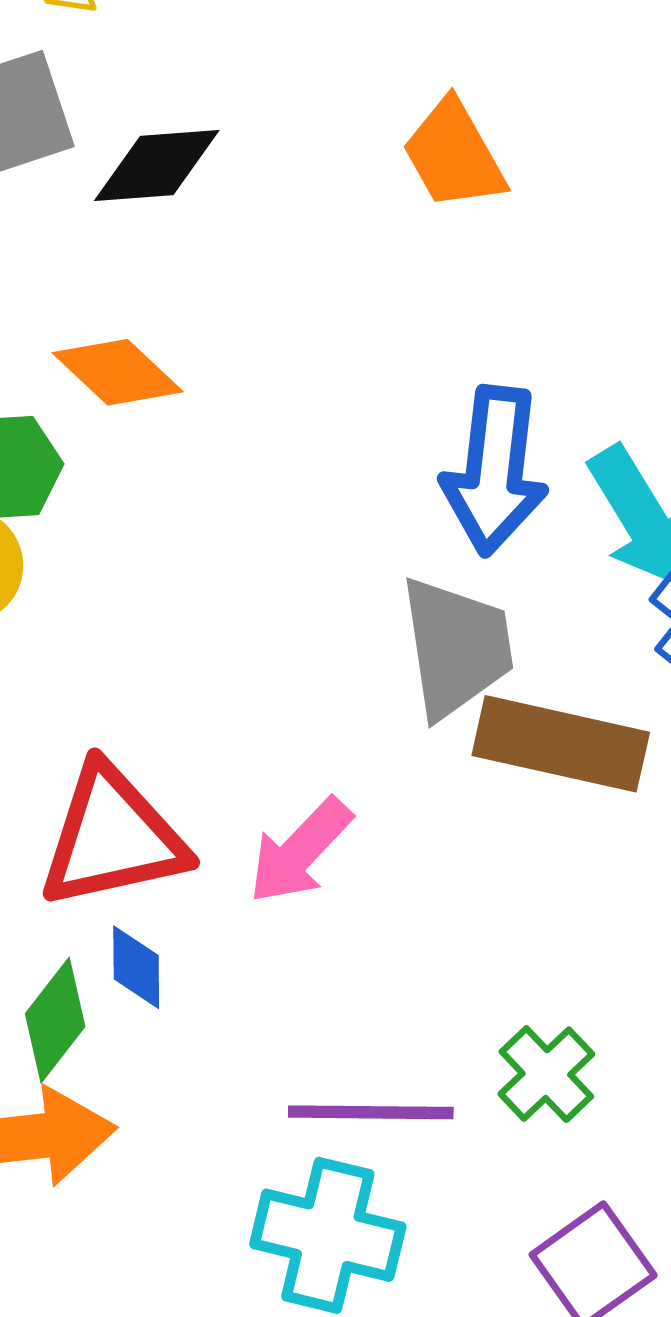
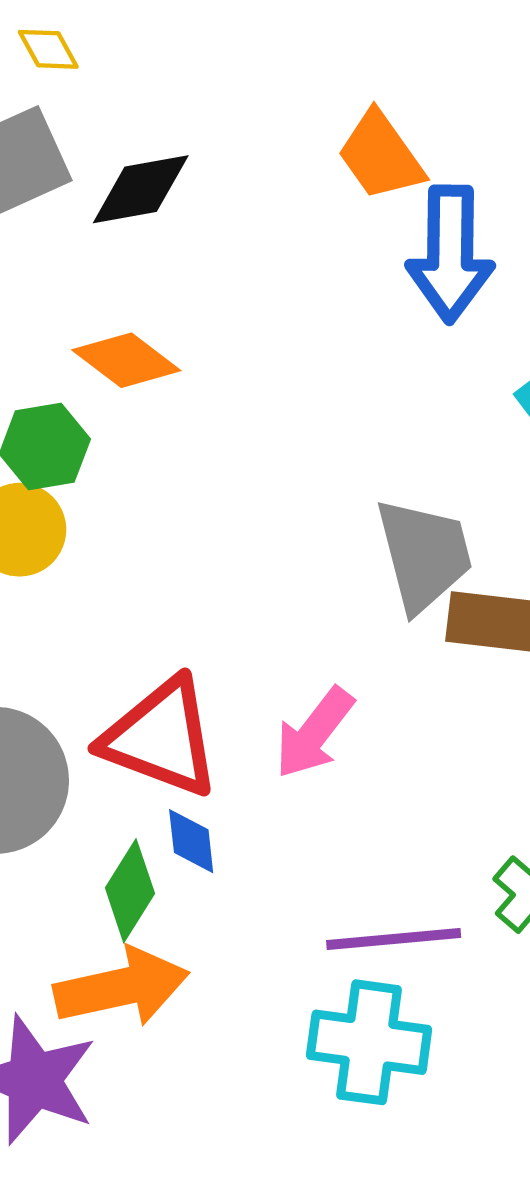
blue arrow: (495, 471) -> (450, 254), moved
red triangle: (112, 837) -> (161, 738), turned 39

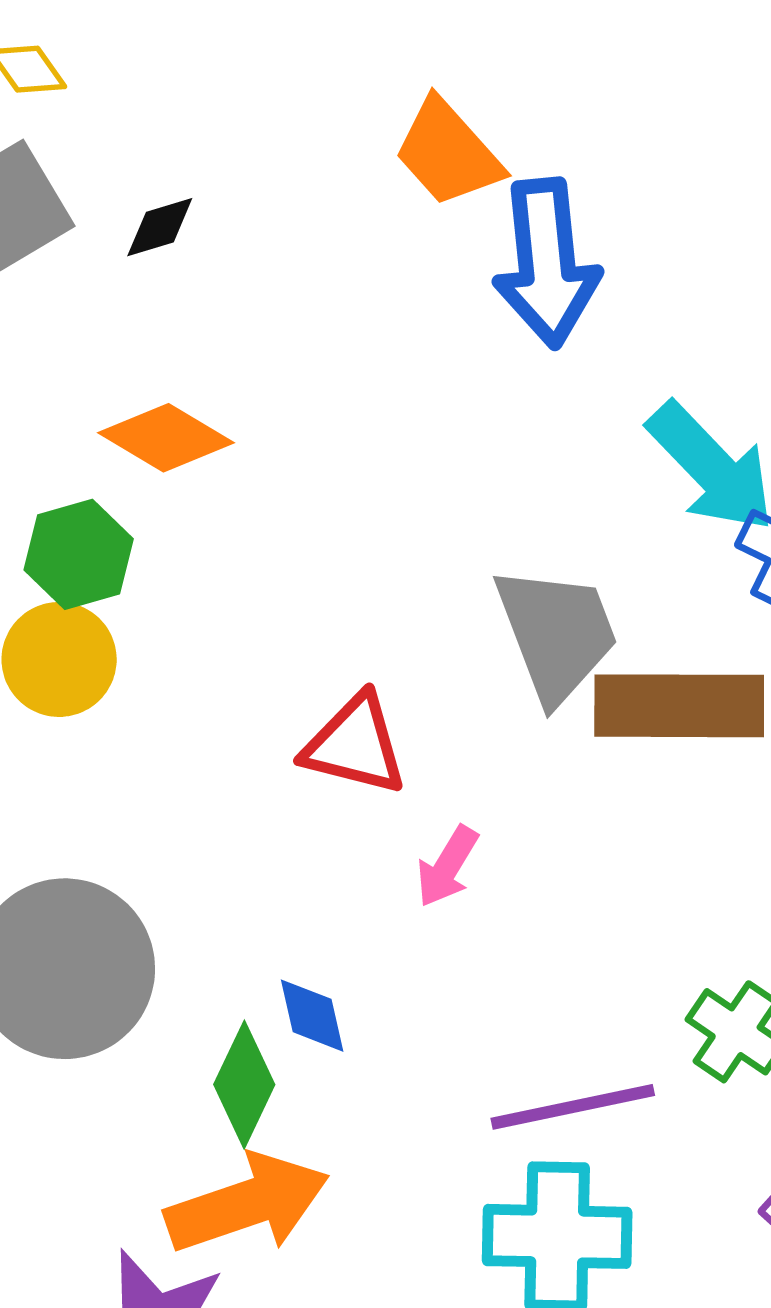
black diamond: (141, 189) -> (160, 227), size x0.6
pink arrow: (314, 733) -> (447, 866), size x0.7
red triangle: (161, 738) -> (355, 745), moved, size x0.7

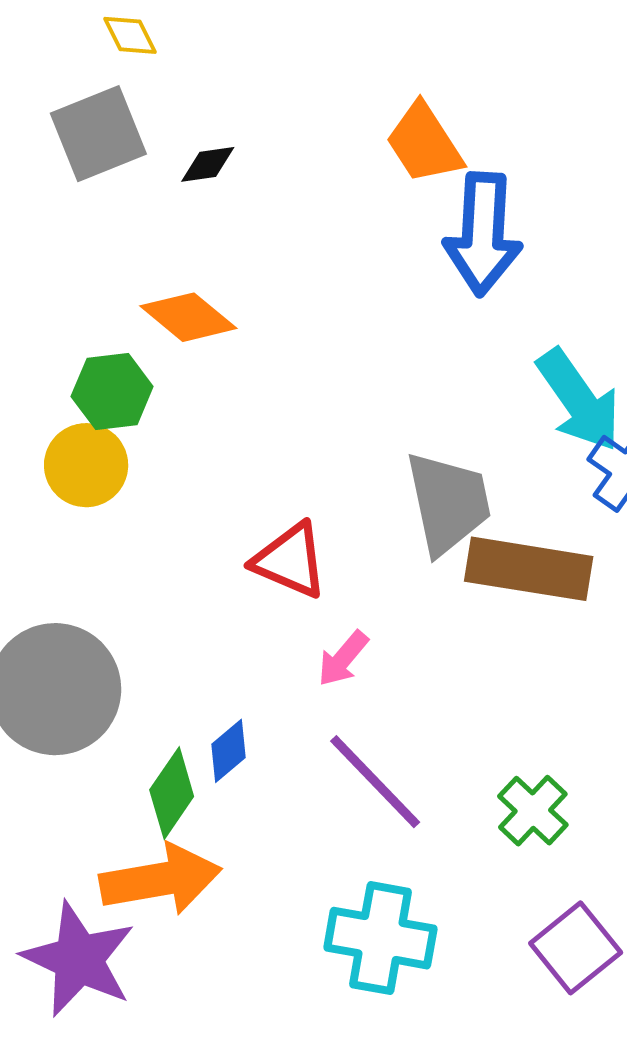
blue diamond: (312, 1016) -> (229, 751), turned 54
purple line: (573, 1107) -> (375, 782), moved, turned 49

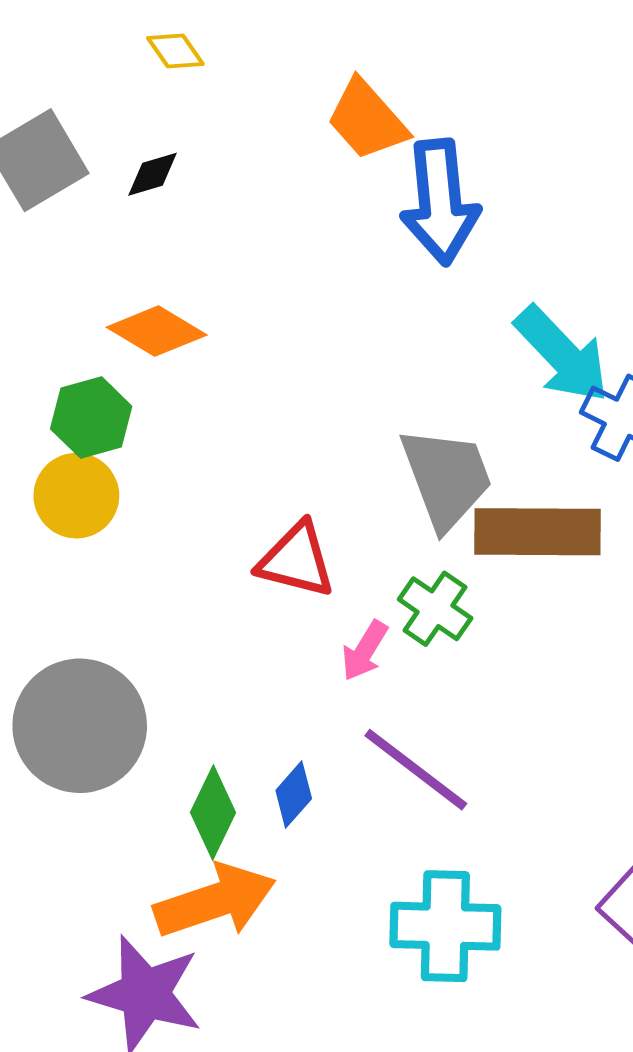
yellow diamond: (130, 35) -> (175, 51), moved
blue diamond: (229, 751) -> (294, 795), moved
green cross: (533, 811) -> (435, 609), moved

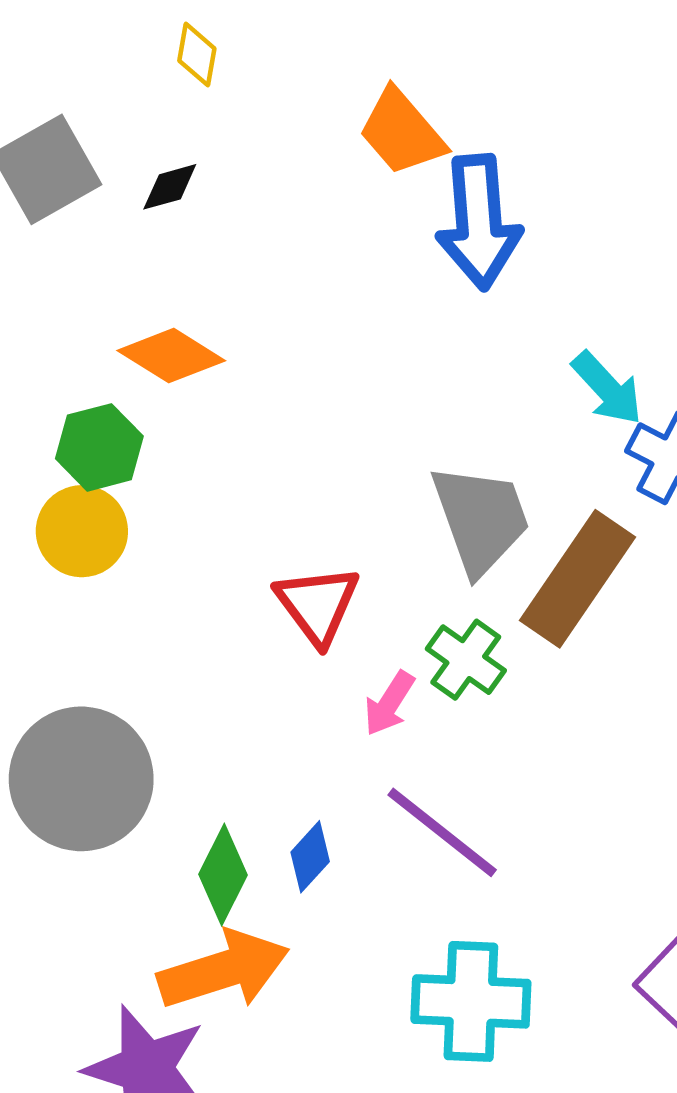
yellow diamond: (175, 51) -> (197, 55), turned 44
cyan arrow: (562, 354) -> (607, 388), size x0.7
brown rectangle: (538, 532) -> (578, 579), turned -57
red triangle: (296, 560) -> (317, 605), turned 38

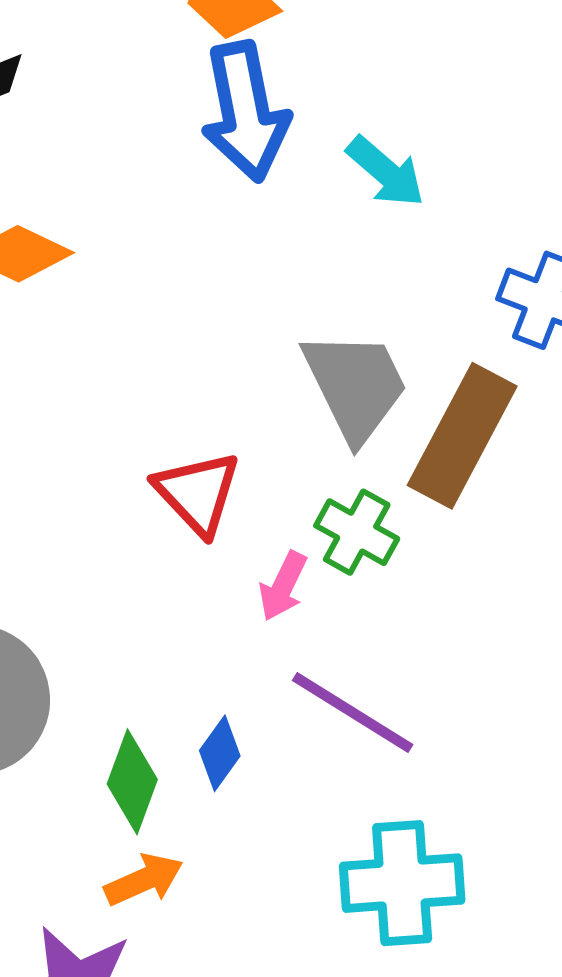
blue arrow: (479, 222) -> (245, 112), moved
cyan arrow: (607, 388) -> (386, 172), moved
orange arrow: (223, 970) -> (144, 880), size x0.6

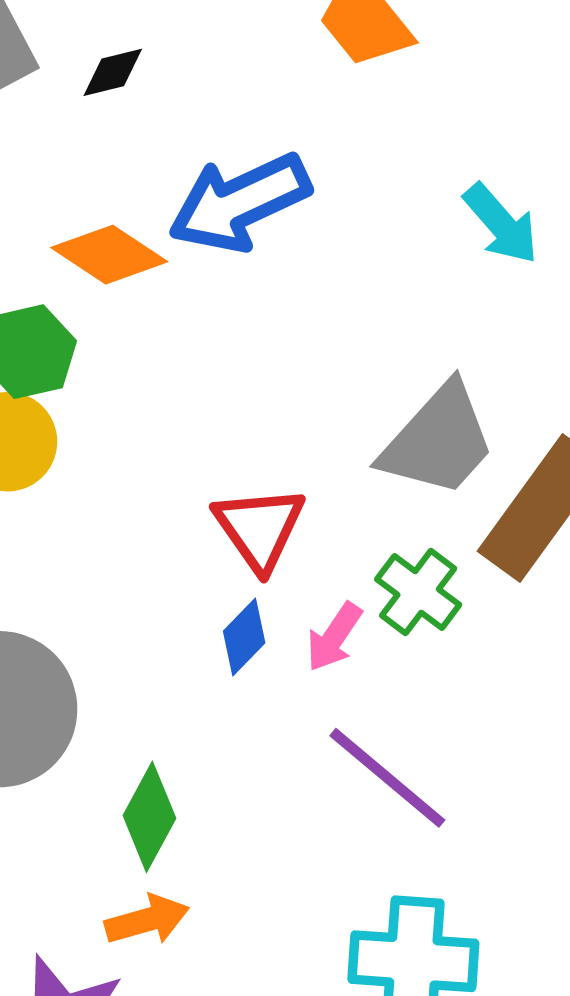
blue arrow: (245, 112) -> (239, 203), moved, turned 68
gray trapezoid: (355, 386) -> (438, 440), turned 60
blue diamond: (220, 753) -> (244, 637), moved

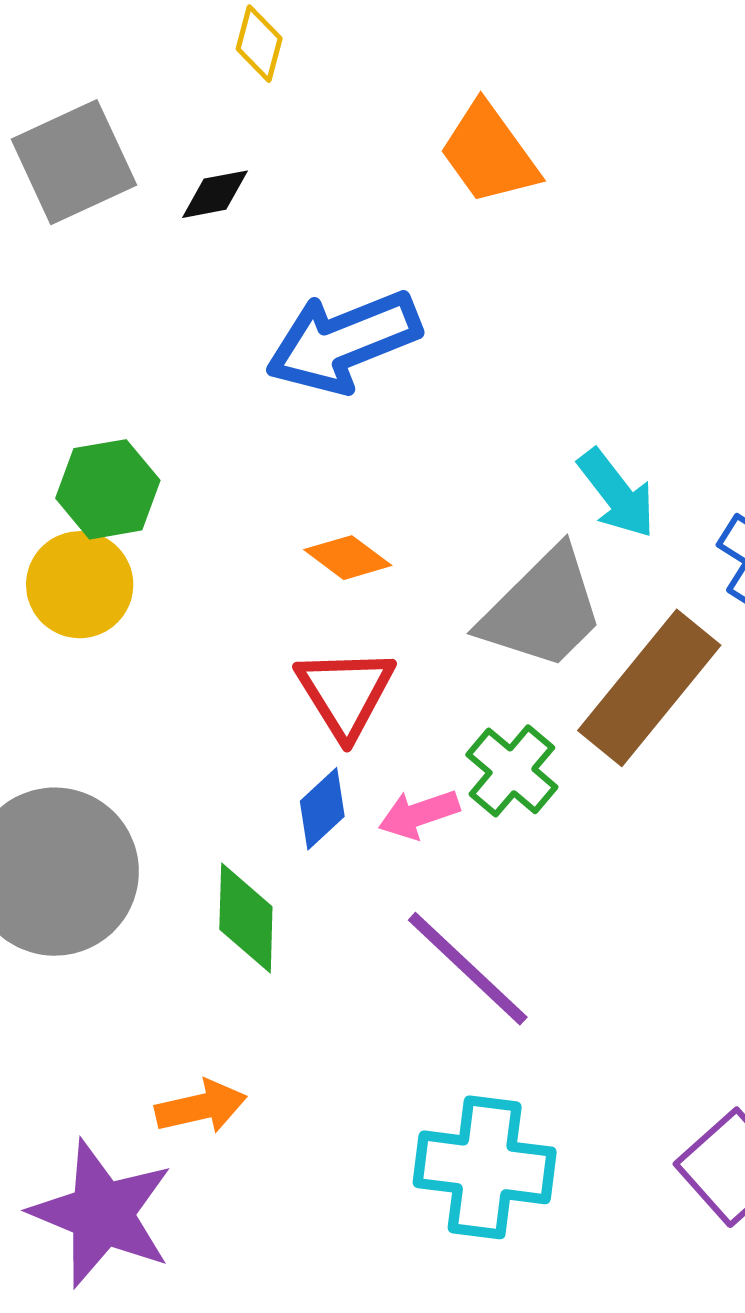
cyan arrow: (501, 224) -> (617, 494), moved
orange diamond: (109, 255) -> (348, 558), moved, size x0.7
pink arrow: (334, 637) -> (419, 814), turned 34
green diamond: (149, 817) -> (246, 918), moved, turned -30

